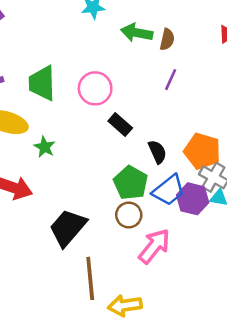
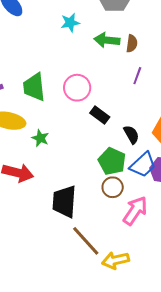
black trapezoid: (68, 228) -> (64, 202), turned -32
brown line: (90, 278) -> (86, 241), turned -32

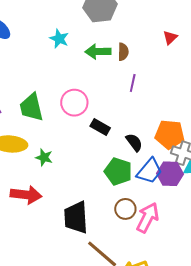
cyan star: (70, 23) -> (59, 39), turned -30
brown circle: (113, 187) -> (125, 209), moved

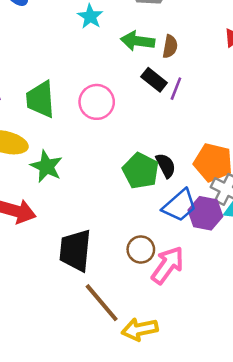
black rectangle: (100, 127) -> (154, 80), moved
green star: (44, 157) -> (46, 166), size x1.4
green pentagon: (118, 171) -> (141, 171), moved

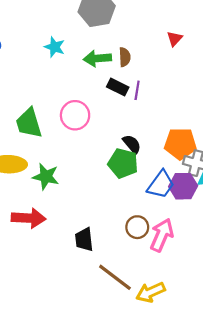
black semicircle: (166, 165) -> (132, 144), moved
black trapezoid: (75, 250) -> (84, 240), size x0.7

